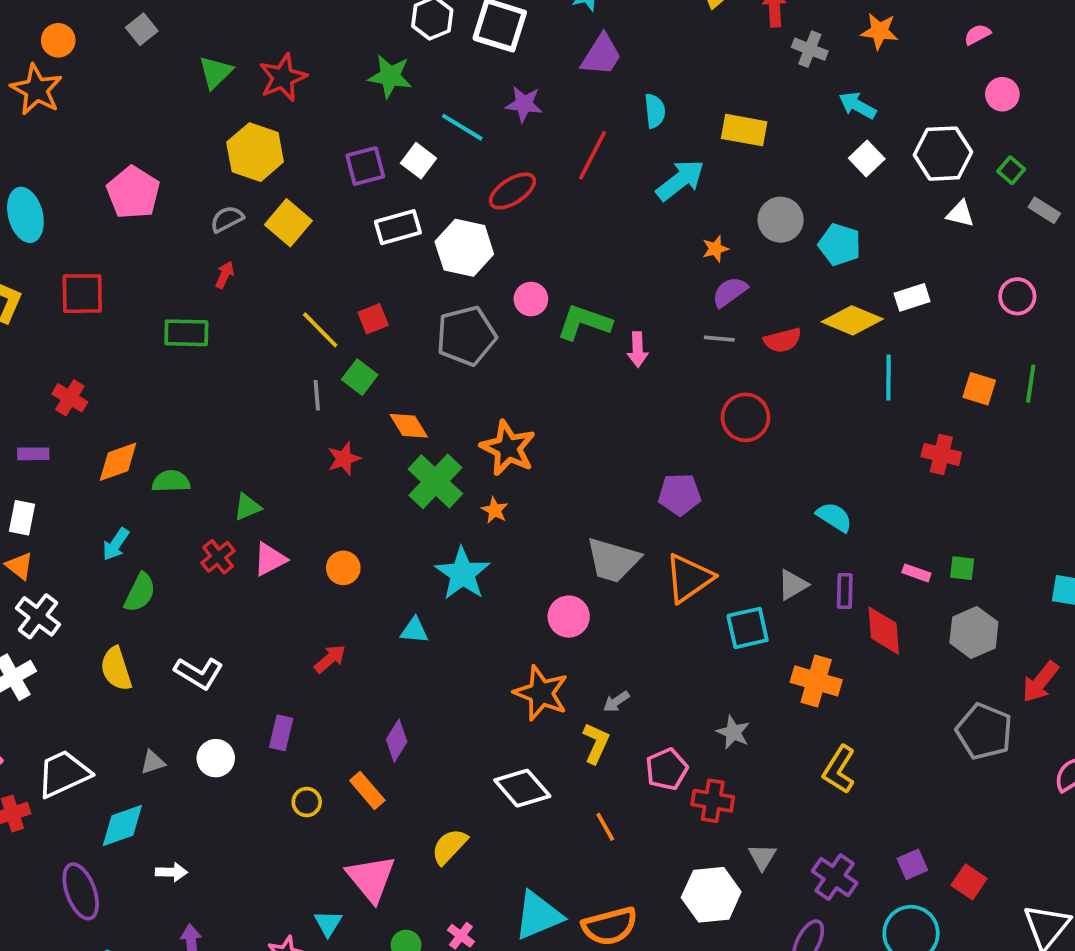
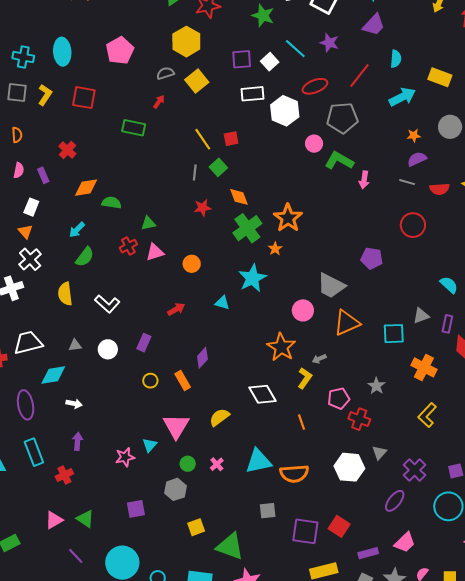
gray pentagon: (466, 336) -> (342, 118), moved
purple rectangle: (33, 454) -> (43, 175), turned 56
orange triangle: (689, 578) -> (347, 323), moved

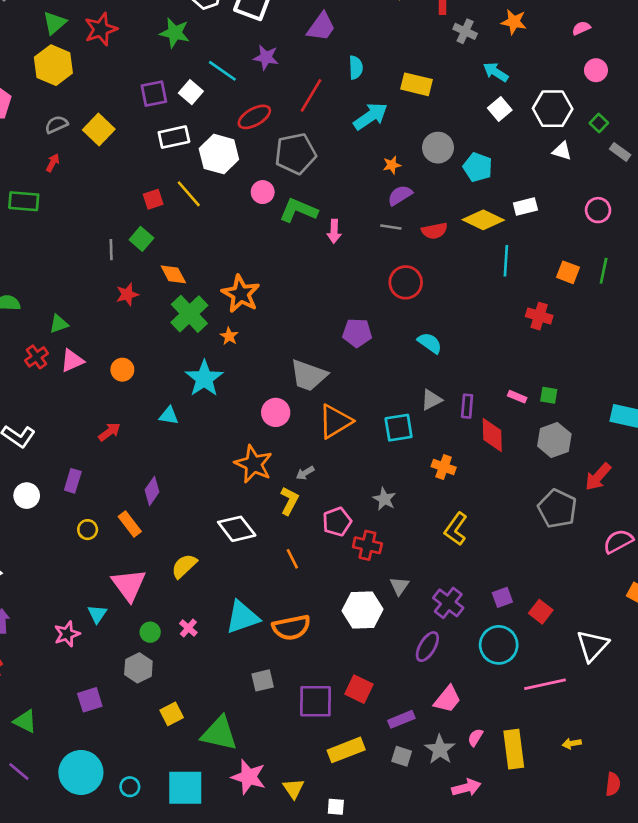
yellow hexagon: (186, 42) -> (53, 65), moved
yellow line: (203, 139) -> (189, 194), moved
cyan semicircle: (449, 285) -> (430, 343), moved
orange cross: (424, 367) -> (444, 467), size x0.7

